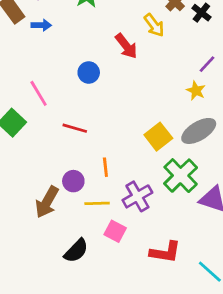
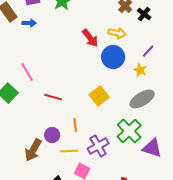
yellow arrow: (154, 25) -> (117, 33), moved, turned -42
blue circle: (89, 72) -> (113, 57), moved, size x1.5
yellow square: (158, 137) -> (99, 96), moved

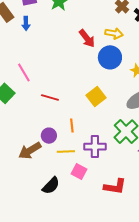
blue arrow: (29, 23) -> (26, 23), turned 88
purple cross: (98, 146) -> (95, 147), turned 30
brown arrow: (33, 150) -> (30, 151), turned 30

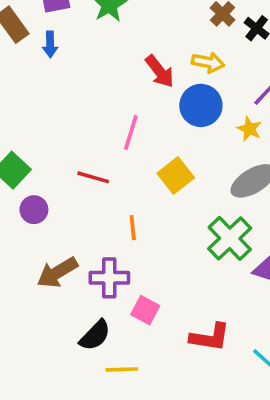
pink line: (24, 72) -> (131, 132), moved, turned 48
purple circle: (49, 136) -> (34, 210), moved
purple cross: (95, 147) -> (109, 278), moved
yellow line: (66, 152) -> (122, 369), moved

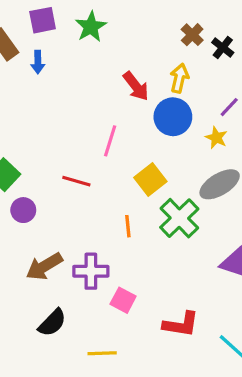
yellow arrow: (208, 62) -> (179, 78), turned -88
orange line: (133, 228) -> (128, 226), moved
green cross: (230, 238) -> (179, 218), moved
black semicircle: (95, 335) -> (52, 323), moved

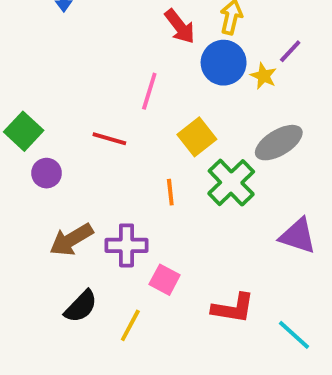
yellow star: (216, 138) -> (264, 76), moved
yellow line: (102, 353) -> (130, 325), moved, turned -60

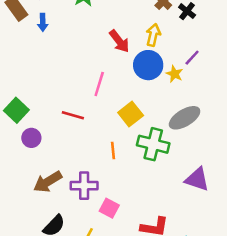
green cross: (231, 183) -> (153, 144), turned -32

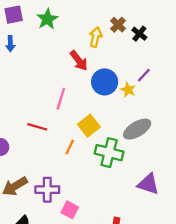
yellow arrow: (153, 35) -> (96, 37), moved
orange line: (113, 150) -> (70, 147), moved, turned 32

